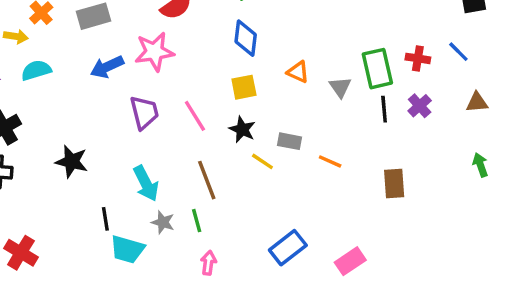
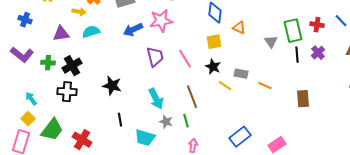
orange triangle: (298, 72) -> (239, 28), moved
black line: (105, 219) -> (120, 120), moved

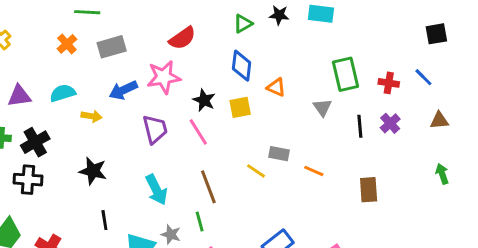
yellow arrow: (79, 12) -> (91, 116), moved
green rectangle: (293, 31) -> (345, 74), moved
black star: (213, 67) -> (204, 100), moved
gray star: (166, 122) -> (171, 234), moved

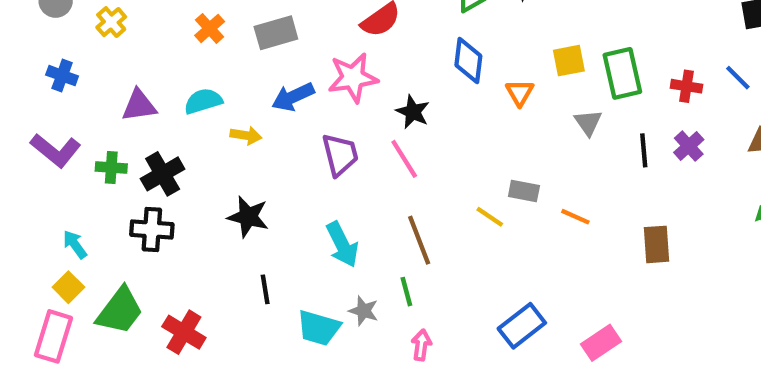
orange triangle: (276, 87) -> (520, 93), turned 36
yellow square: (240, 107) -> (569, 61), moved

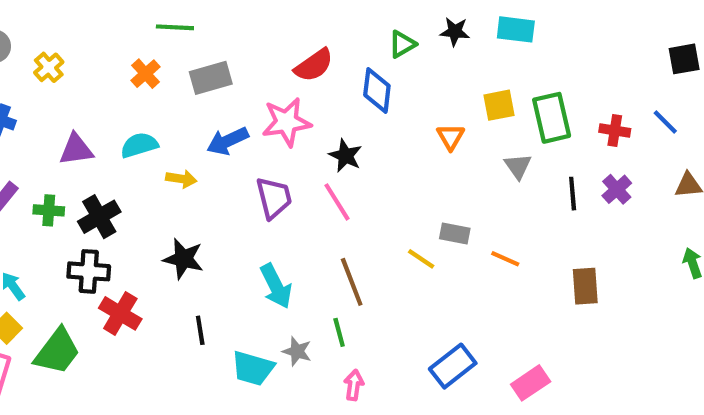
blue diamond: (468, 61) -> (377, 90), moved
red cross: (184, 332) -> (120, 313), moved

